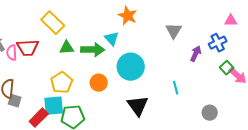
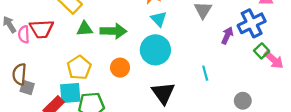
cyan triangle: (112, 39) -> (159, 19), moved
blue cross: (218, 43) -> (252, 23), size x1.4

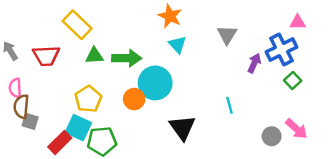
pink semicircle: (24, 34) -> (15, 88), moved
cyan circle: (155, 50) -> (155, 83), moved
pink arrow: (274, 60) -> (296, 129), moved
cyan square: (70, 93) -> (78, 128), turned 30

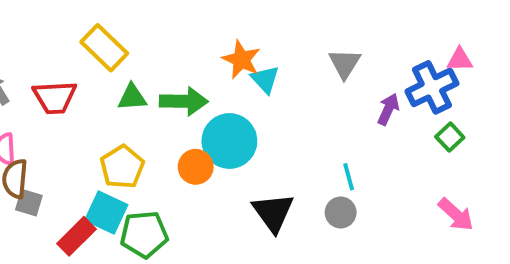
orange star: (170, 16) -> (241, 60), moved
pink triangle: (298, 22) -> (460, 60), moved
gray circle: (272, 136) -> (341, 212), moved

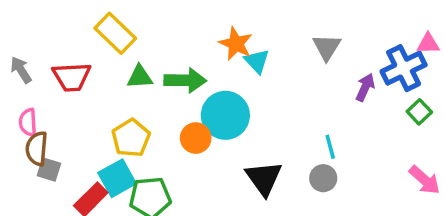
cyan square: (106, 212) -> (117, 178), turned 36

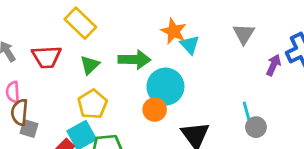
green triangle: (140, 77) -> (90, 65), moved, turned -40
orange circle: (196, 138) -> (155, 110), moved
gray circle: (323, 178) -> (256, 127), moved

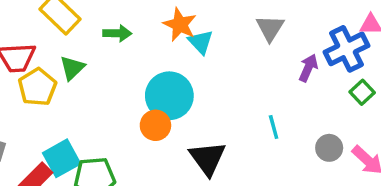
green arrow: (134, 60) -> (117, 33), moved, size x0.7
yellow pentagon: (92, 104) -> (37, 87), moved
gray circle: (256, 127) -> (329, 148), moved

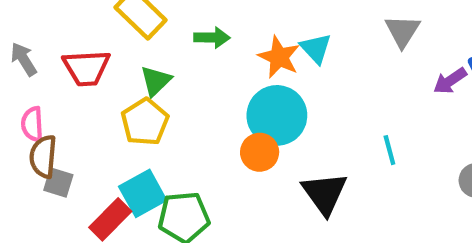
orange star: (180, 25) -> (279, 57), moved
purple arrow: (308, 68) -> (450, 81), turned -148
yellow pentagon: (37, 87) -> (145, 122), moved
cyan line: (274, 127) -> (389, 150), moved

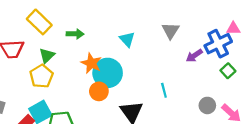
orange star: (279, 57) -> (91, 63), moved

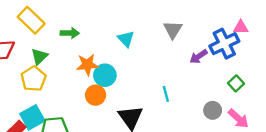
orange star: (91, 63) -> (87, 65), turned -30
green square: (228, 71) -> (236, 83), moved
cyan circle: (108, 73) -> (105, 75), size x0.7

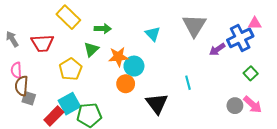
gray triangle: (173, 30) -> (194, 25), size x1.4
green triangle: (39, 56) -> (91, 49), moved
gray circle: (213, 110) -> (235, 106), moved

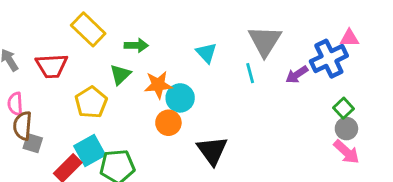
cyan line: (188, 83) -> (250, 73), moved
gray circle: (235, 106) -> (346, 129), moved

